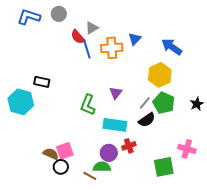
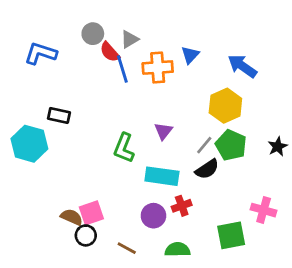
gray circle: (59, 14) -> (93, 34), moved
blue L-shape: (29, 17) -> (41, 53), moved
green semicircle: (102, 167) -> (177, 250), moved

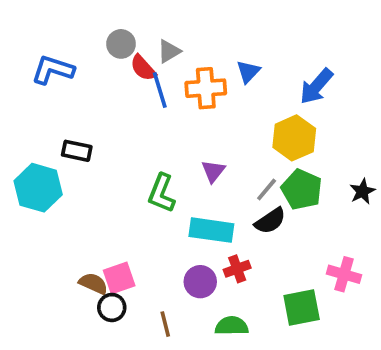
blue arrow: (242, 66) -> (316, 86), turned -84
brown line: (127, 248) -> (165, 324), turned 48

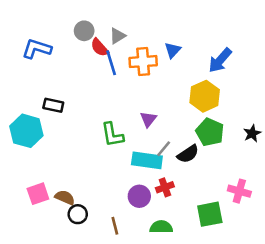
gray line: (267, 190) -> (164, 149), moved
green L-shape: (162, 193) -> (112, 135), turned -32
pink square: (119, 278) -> (38, 194), moved

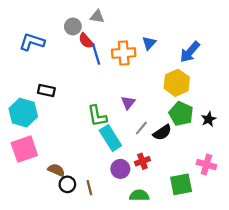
gray triangle: (117, 36) -> (97, 17), moved, turned 40
black star: (252, 133) -> (209, 119), moved
cyan rectangle: (147, 160) -> (110, 138), moved, turned 50
pink square: (38, 194) -> (24, 149), moved, size x1.4
brown line: (115, 226) -> (89, 188), moved

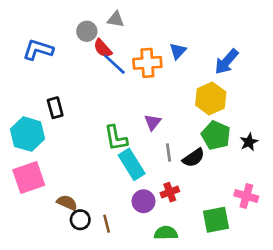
blue line: (96, 54) -> (114, 64), turned -30
black rectangle: (46, 91) -> (55, 108), turned 63
gray line: (141, 128) -> (169, 153), turned -48

